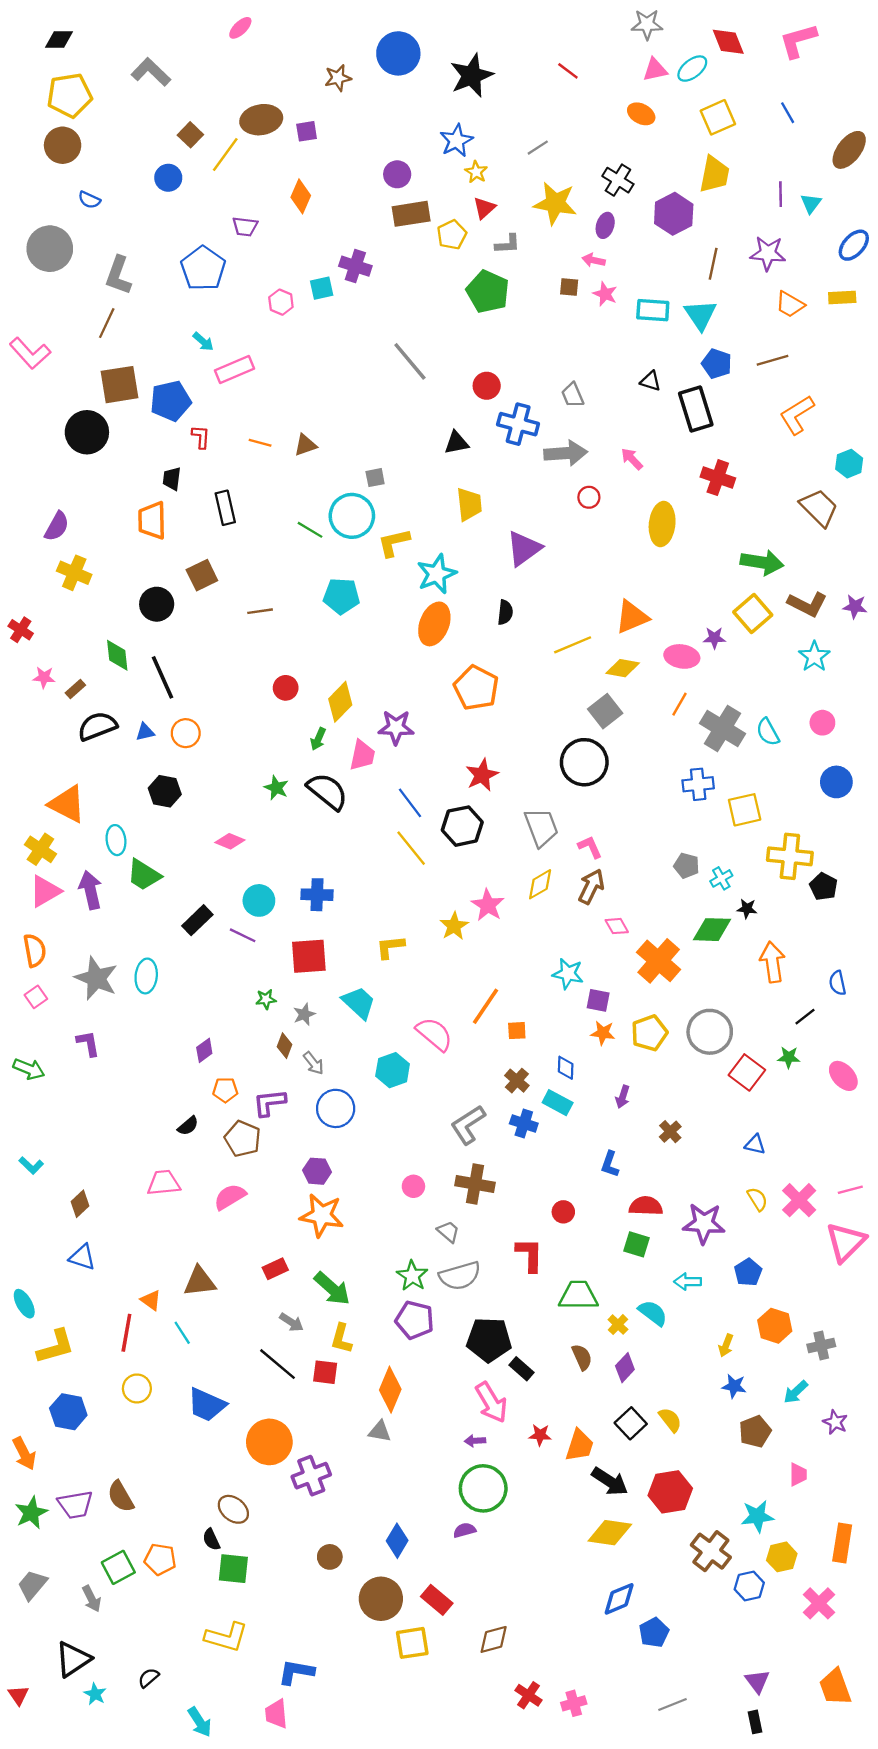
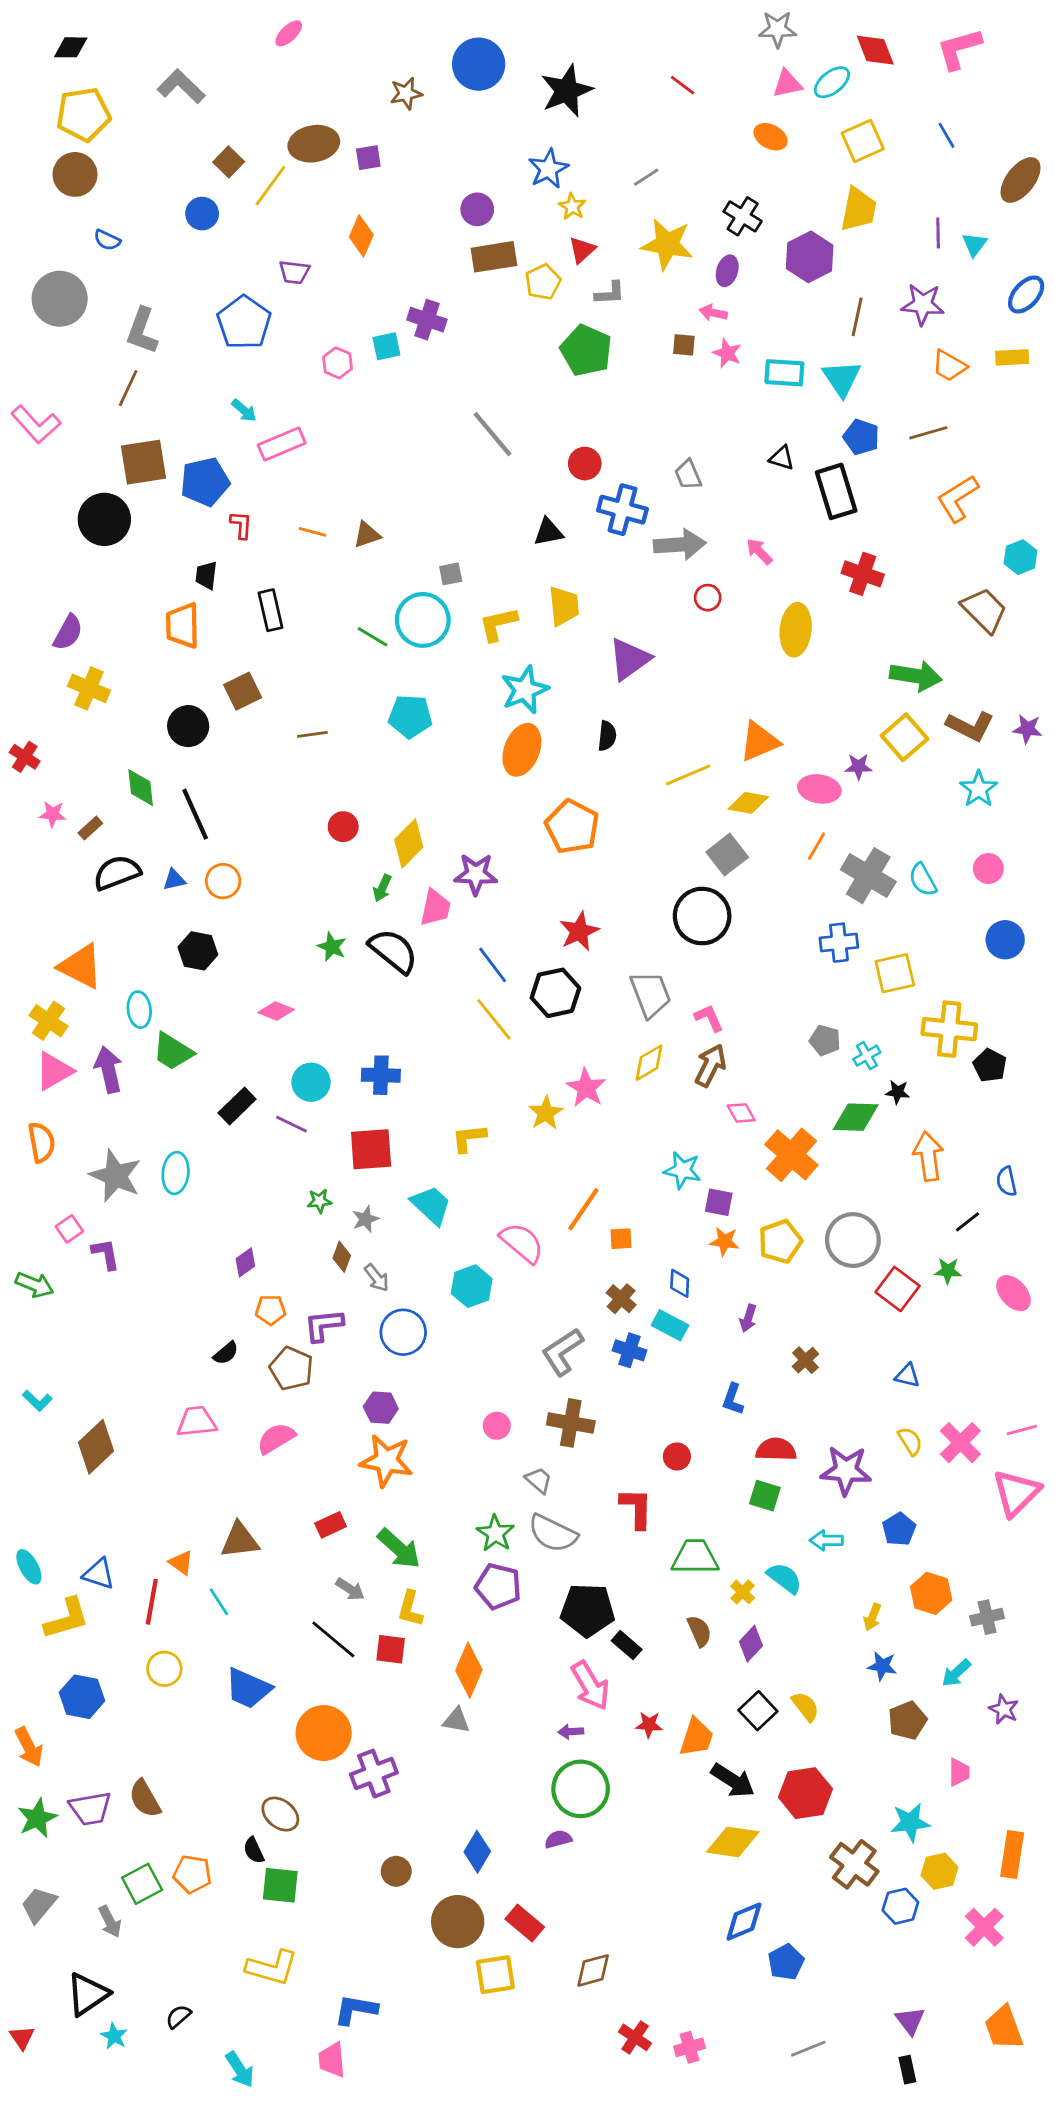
yellow L-shape: (394, 543) -> (498, 624), moved
pink square: (36, 997) -> (69, 1229), moved
brown diamond: (80, 1204) -> (96, 1447), size x1.6
blue triangle: (82, 1257) -> (99, 1574), moved
gray semicircle: (460, 1276) -> (553, 1533), turned 42

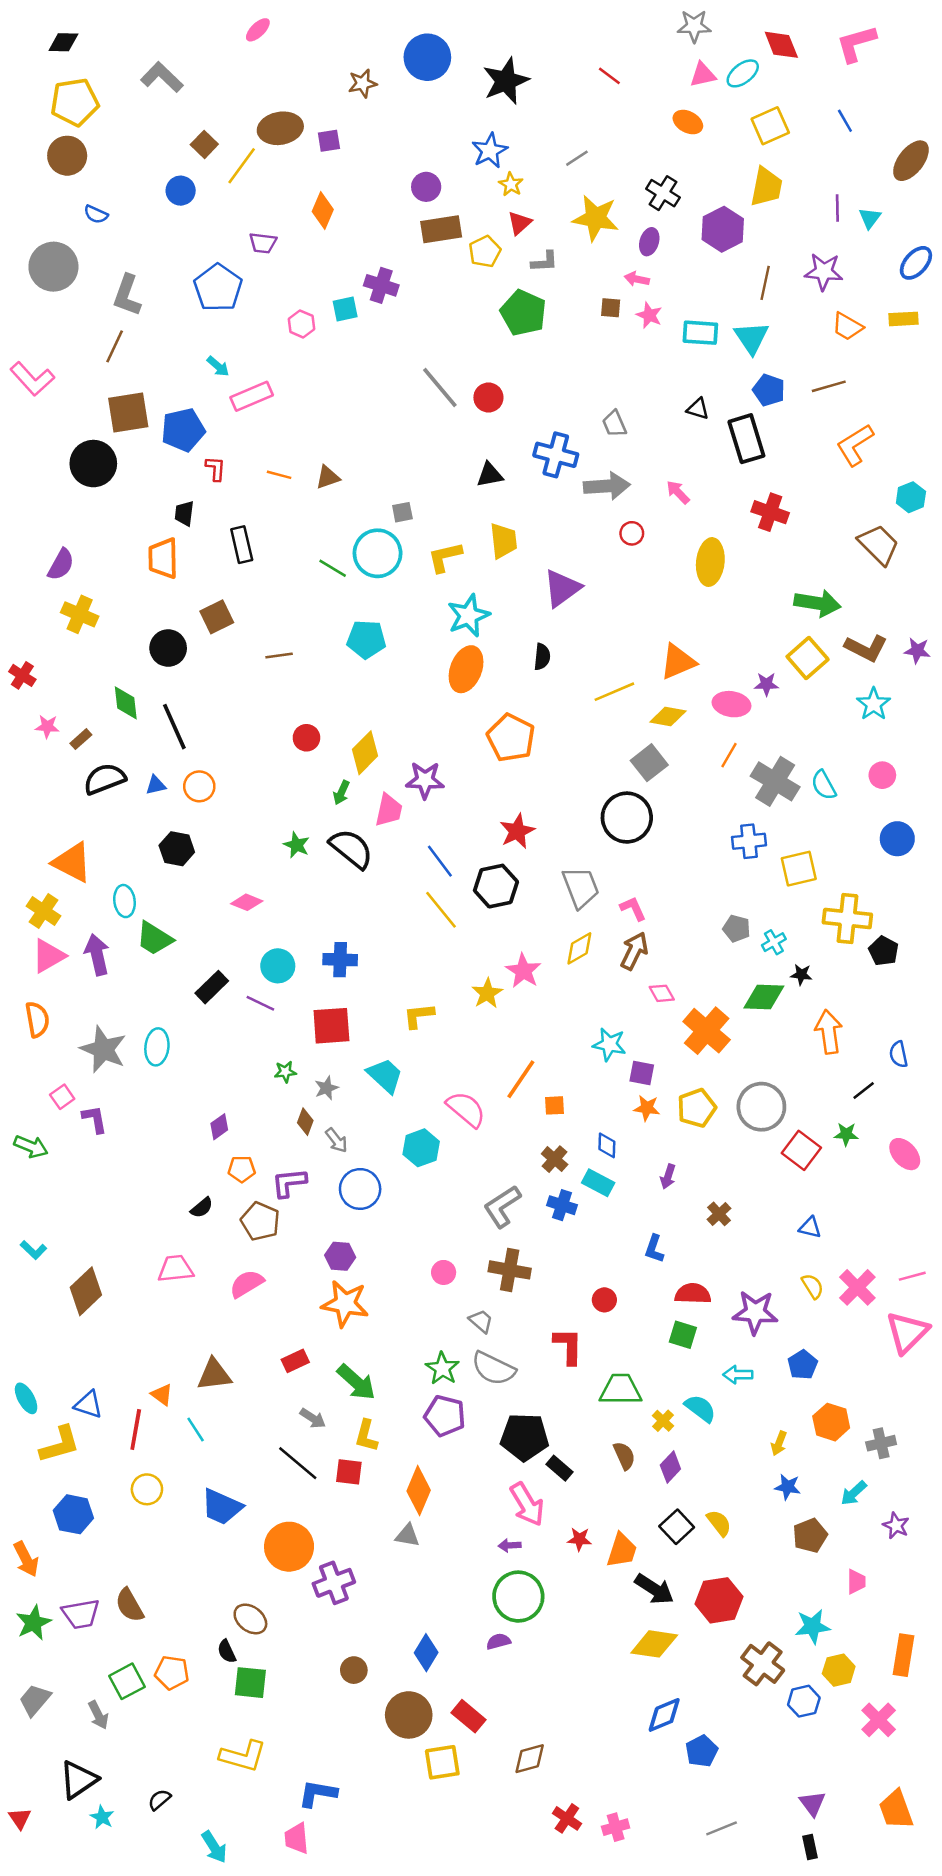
red circle: (585, 464) -> (488, 397), moved

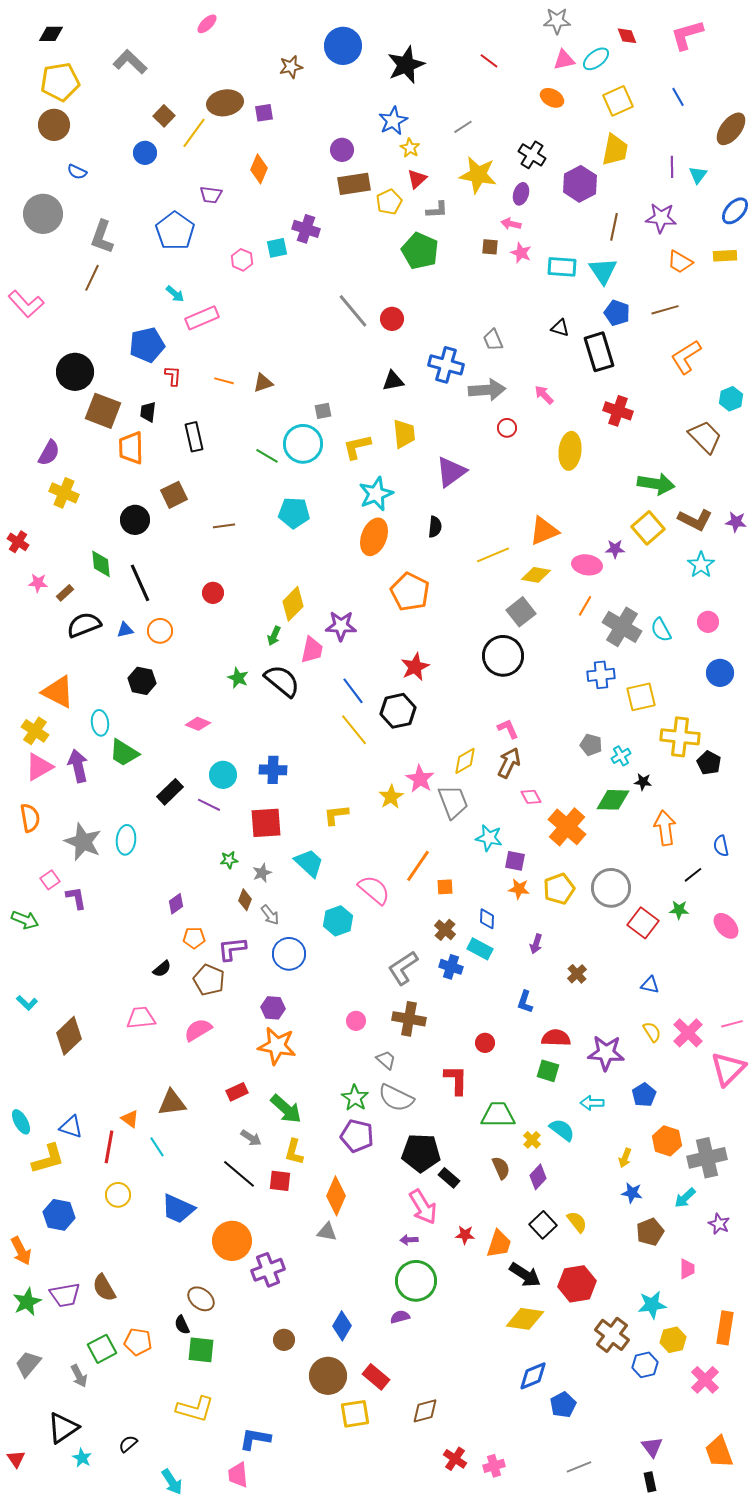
red diamond: (781, 45) -> (627, 36), size x0.7
brown square: (128, 412) -> (103, 411), moved, turned 30
red circle: (306, 738) -> (213, 593), moved
gray trapezoid: (581, 887) -> (453, 802), moved
gray cross: (881, 1443) -> (707, 1158), size x1.6

